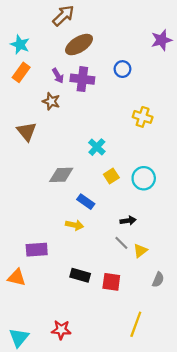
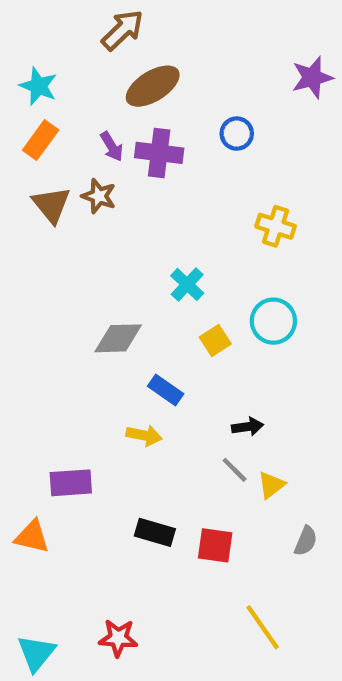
brown triangle: (27, 131) -> (51, 205), moved
cyan circle: (144, 178) -> (273, 321), moved
yellow line: (136, 324) -> (263, 627), turned -55

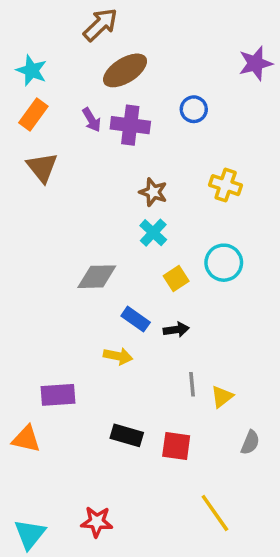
brown star: (99, 196) -> (153, 192), moved
black arrow: (248, 427) -> (176, 330), moved
gray line: (235, 470) -> (192, 384), turned 40

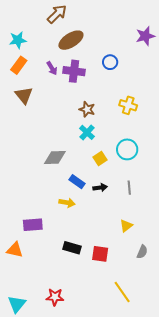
cyan star: (32, 70) -> (18, 40), turned -30
gray line: (192, 384) -> (129, 188), moved

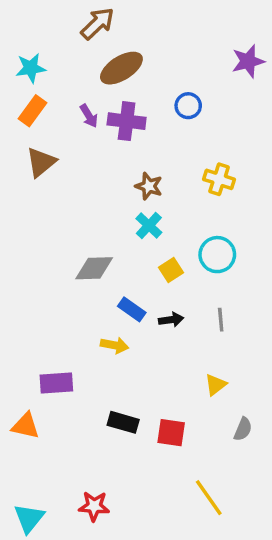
brown triangle: (24, 95) -> (41, 162), turned 30

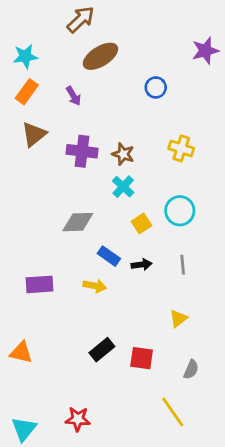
purple cross: (127, 121) -> (82, 151), moved
purple rectangle: (56, 383) -> (40, 284), moved
black rectangle: (123, 422) -> (102, 350), turned -55
gray semicircle: (243, 429) -> (191, 369), moved

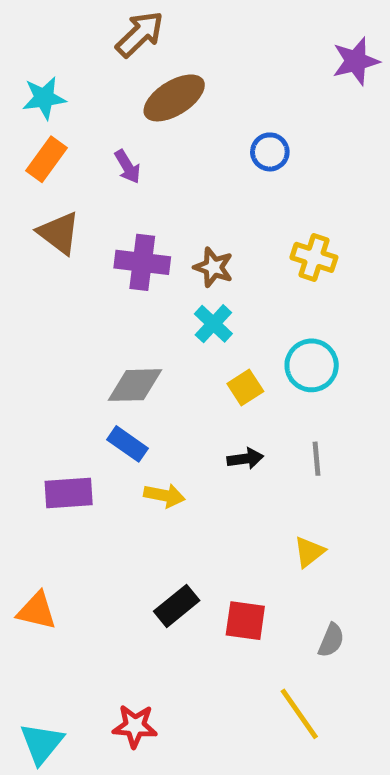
purple star: (205, 51) -> (356, 61), moved
brown triangle: (34, 134) -> (59, 233), turned -44
blue rectangle: (109, 256) -> (128, 444), moved

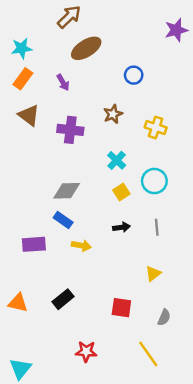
brown star: (213, 267) -> (113, 114), moved, turned 30
cyan cross: (213, 324) -> (117, 160), moved
black rectangle: (177, 606) -> (63, 299), moved
red star: (135, 726) -> (86, 352), moved

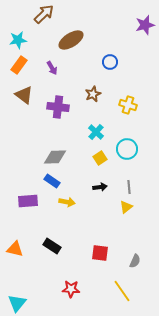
brown arrow: (69, 17) -> (44, 14), moved
yellow triangle: (153, 274) -> (126, 207), moved
black rectangle: (63, 299) -> (52, 246), turned 72

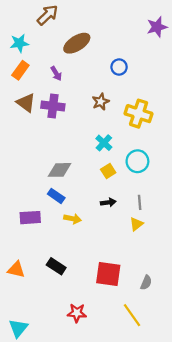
yellow cross: (128, 105) -> (139, 114), size x1.4
purple cross: (58, 107) -> (53, 106), moved
red square: (100, 253) -> (108, 274), size x1.4

